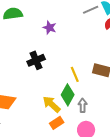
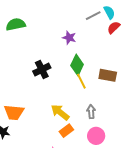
purple star: (50, 28) -> (69, 38), moved
green diamond: (68, 95) -> (77, 65), moved

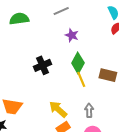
gray line: (93, 16) -> (61, 11), moved

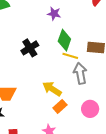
yellow line: (81, 79) -> (70, 56), turned -42
gray arrow: (89, 110) -> (80, 73), moved, size x1.5

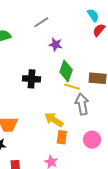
black cross: (30, 48) -> (31, 79), turned 36
orange rectangle: (60, 106) -> (62, 137), turned -40

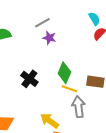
purple star: (56, 44) -> (49, 38), moved
black cross: (31, 79) -> (29, 79), turned 30

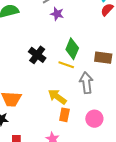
yellow line: (69, 89) -> (66, 65), moved

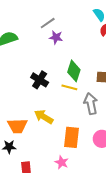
yellow arrow: (57, 97) -> (44, 117), moved
orange rectangle: (64, 115) -> (72, 137), size x1.5

